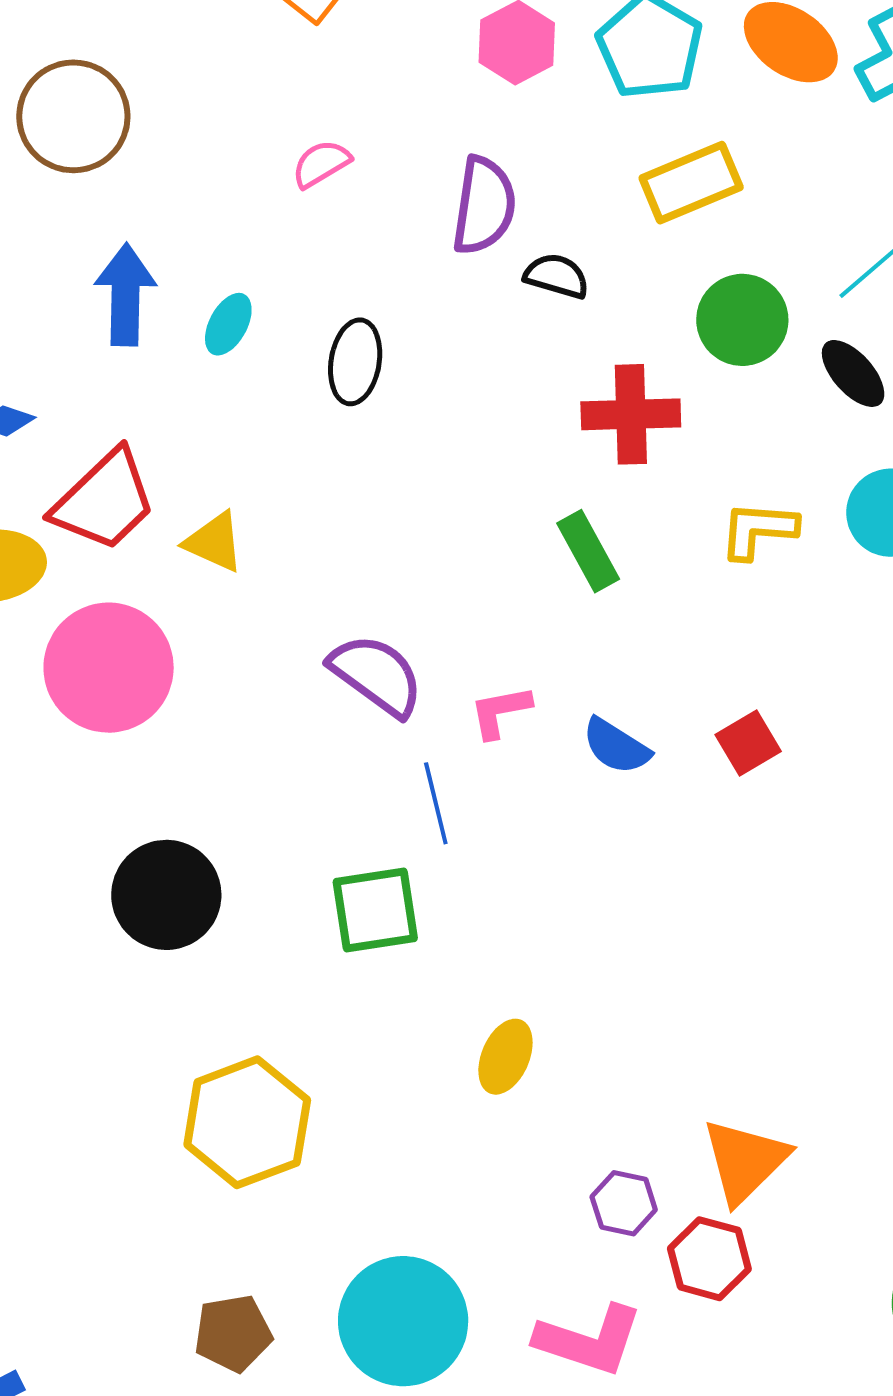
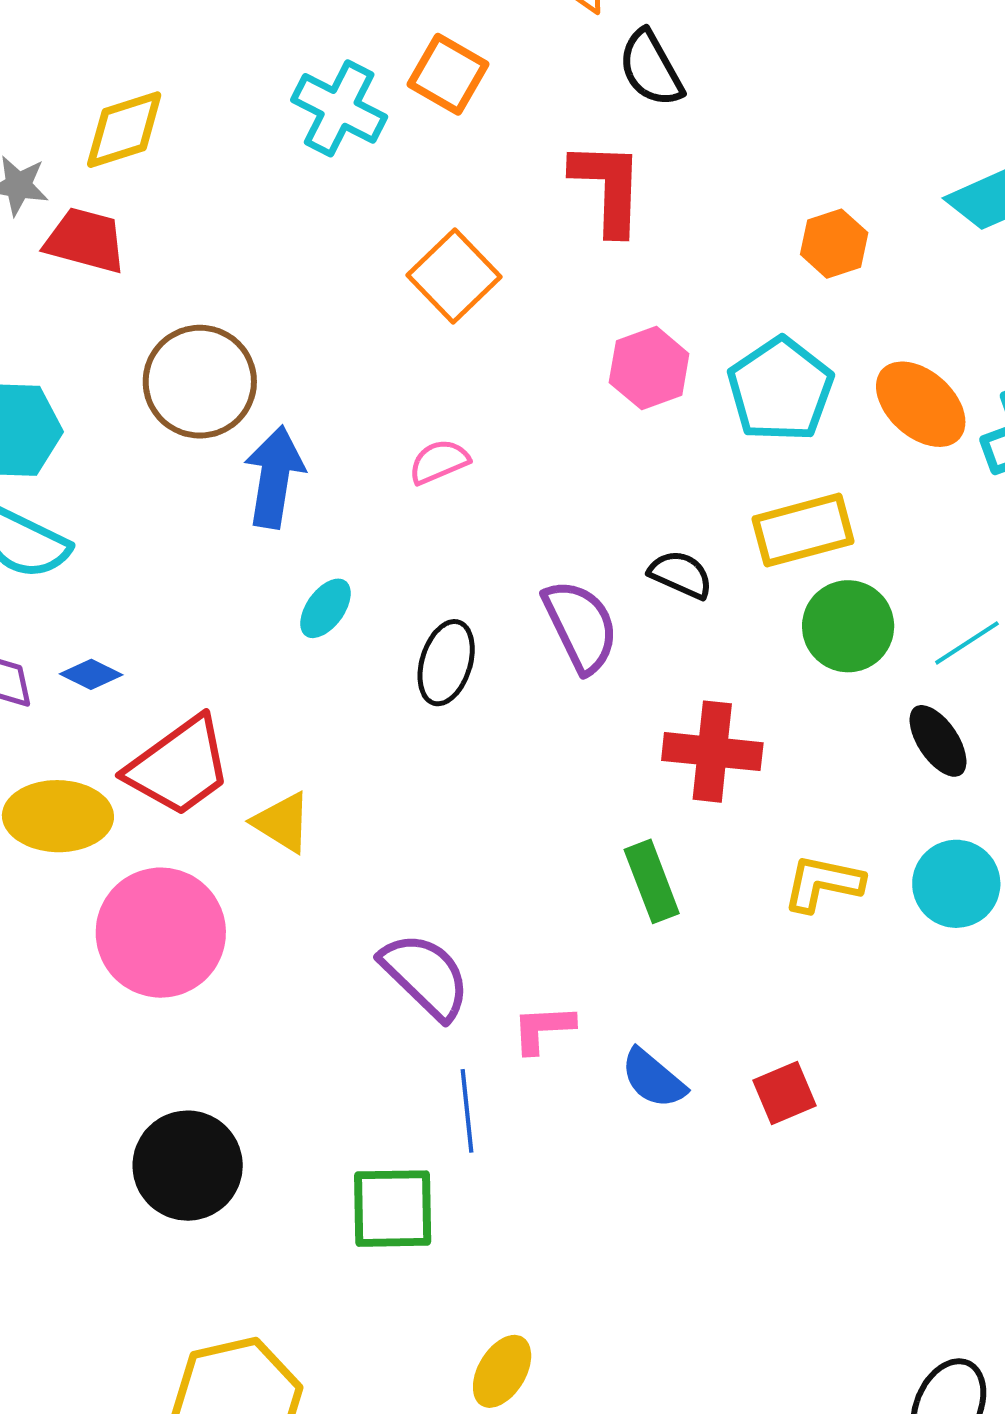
purple semicircle: (484, 206) -> (581, 626), moved, turned -42
black semicircle: (557, 276) -> (681, 574), moved
blue arrow: (125, 295) -> (274, 477), moved
green circle: (742, 320) -> (848, 626), moved

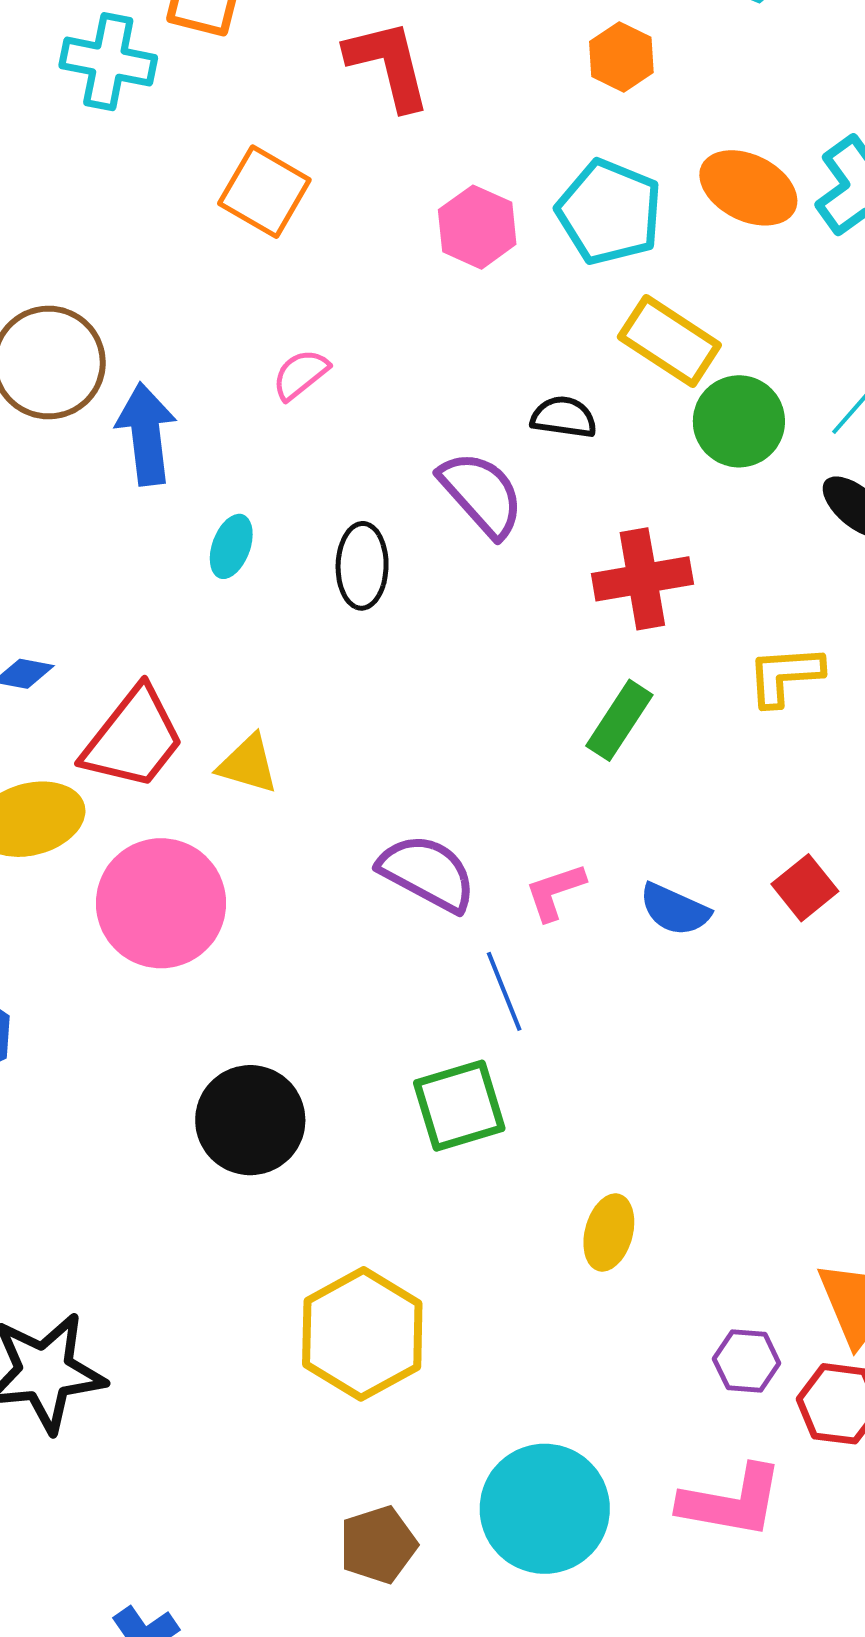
yellow rectangle: (803, 530) -> (669, 341), turned 64
green rectangle: (652, 881) -> (619, 720), turned 70

